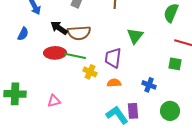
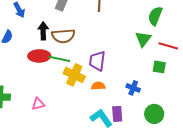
black arrow: (59, 28) -> (43, 31), turned 54
green triangle: (135, 36) -> (143, 39), moved
yellow cross: (90, 72) -> (74, 75), size x1.5

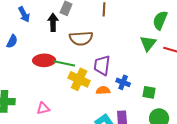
black arrow: (43, 31) -> (53, 22), moved
brown semicircle: (63, 36) -> (81, 38), moved
green square: (159, 67) -> (149, 92), moved
blue cross: (133, 88) -> (123, 82), moved

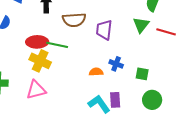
purple trapezoid: (102, 65) -> (104, 30), moved
yellow cross: (79, 79) -> (40, 61), moved
pink triangle: (43, 108) -> (36, 90), size x1.5

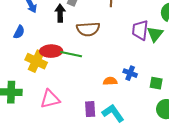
purple trapezoid: (104, 30) -> (140, 30), moved
yellow cross: (40, 61) -> (36, 61), moved
purple rectangle: (115, 100) -> (90, 109), moved

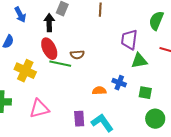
brown semicircle: (88, 29) -> (77, 55), moved, size x0.6
green triangle: (155, 34) -> (139, 61), moved, turned 42
red ellipse: (51, 51) -> (49, 49), moved, turned 65

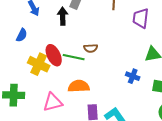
purple trapezoid: (129, 40) -> (141, 18), moved
red ellipse: (49, 49) -> (54, 55), moved
orange semicircle: (99, 91) -> (79, 86), moved, size x1.5

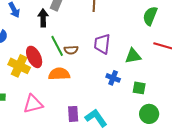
purple trapezoid: (141, 18) -> (102, 44), moved
green line: (74, 57) -> (57, 46), moved, turned 50
orange semicircle: (79, 86) -> (59, 74), moved

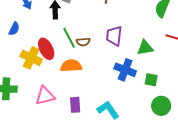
blue cross: (113, 78) -> (125, 70), size x1.5
purple rectangle: (73, 114) -> (75, 105), moved

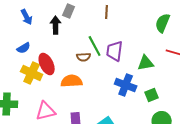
blue semicircle: (14, 29) -> (24, 48), moved, turned 32
green line: (69, 38) -> (95, 46), moved
green square: (151, 80) -> (152, 95), turned -32

